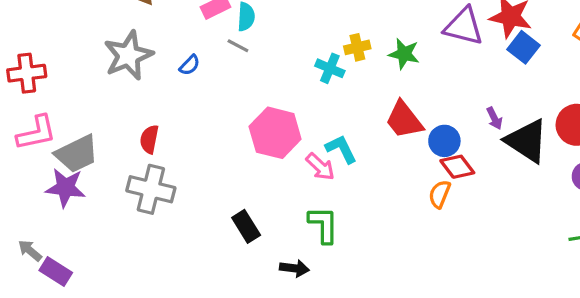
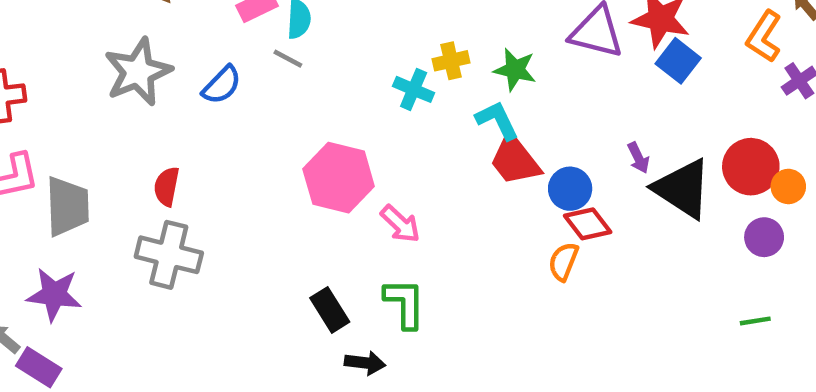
blue semicircle: (190, 65) -> (222, 85), size x1.4
cyan L-shape: (341, 149) -> (497, 120), moved
gray trapezoid: (77, 154) -> (67, 206), turned -66
purple star: (65, 188) -> (54, 295), moved
black rectangle: (246, 226) -> (330, 310), moved

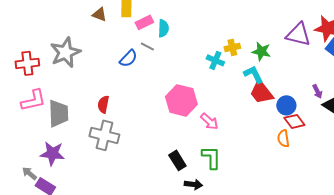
gray line: (288, 59) -> (147, 46), moved
gray star: (138, 72) -> (65, 52), moved
orange semicircle: (563, 261) -> (283, 138), turned -30

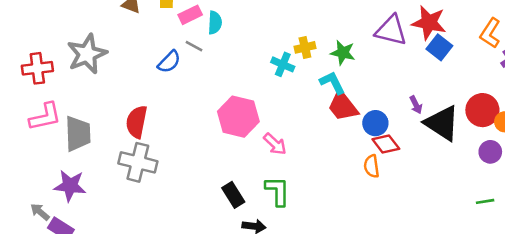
red semicircle: (103, 104) -> (137, 122), size x1.4

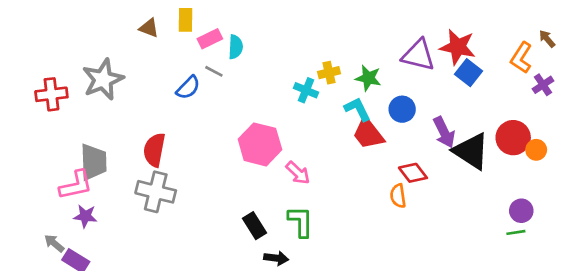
purple arrow: (416, 105) -> (444, 132), size x1.6
pink L-shape: (45, 117) -> (76, 185), moved
blue circle: (375, 123) -> (402, 109), moved
purple circle: (490, 152) -> (521, 211), moved
purple star: (70, 186) -> (85, 216), size x0.7

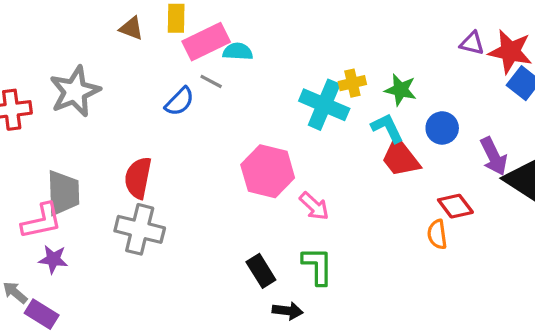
pink rectangle: (210, 39) -> (206, 42), size x1.5
cyan semicircle: (236, 47) -> (238, 52), turned -90
purple triangle: (418, 55) -> (472, 43), moved, size x0.6
cyan cross: (306, 90) -> (324, 105), size x1.6

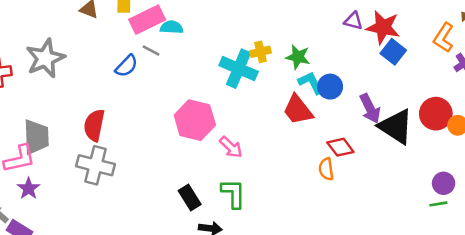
cyan L-shape: (387, 128) -> (311, 83), moved
purple star: (53, 259) -> (29, 188), turned 30

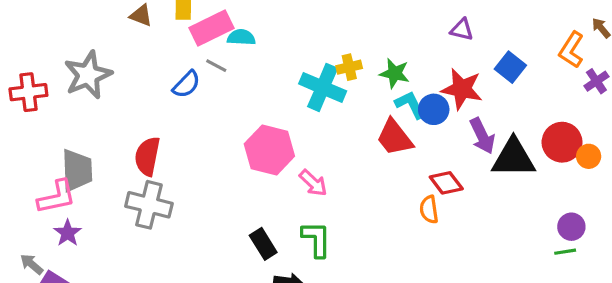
red star: (383, 27) -> (462, 89), moved
black triangle: (396, 127) -> (513, 158), turned -33

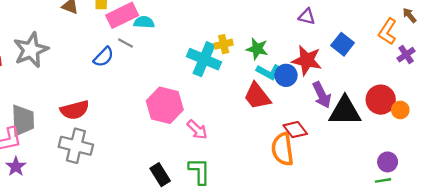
cyan L-shape: (410, 105) -> (269, 72), turned 145
red semicircle: (147, 156) -> (75, 110), turned -116
orange semicircle: (429, 209) -> (283, 149), size x1.6

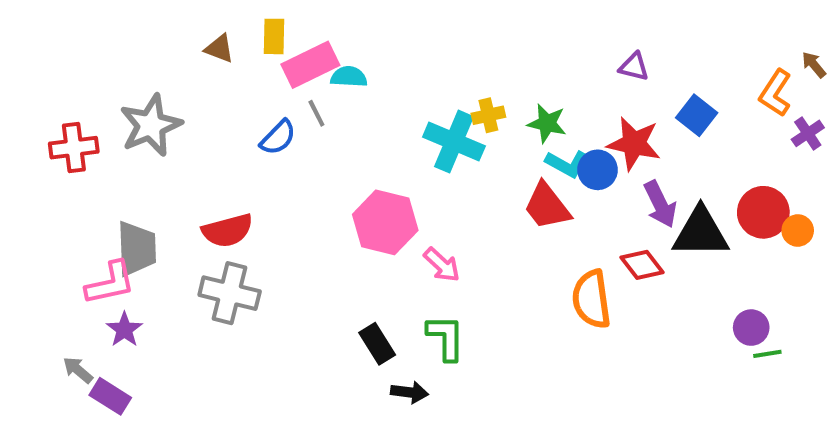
gray line: (126, 43) -> (316, 113), turned 35
red diamond: (295, 130) -> (642, 265), moved
purple circle: (388, 162) -> (751, 328), moved

